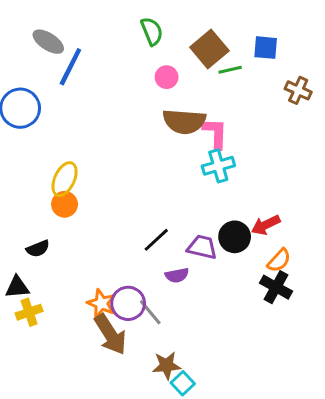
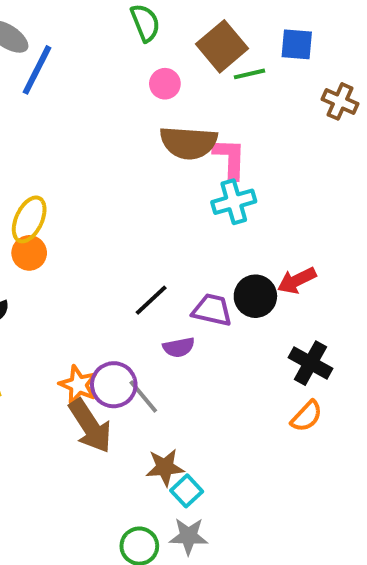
orange semicircle: (279, 260) -> (307, 416), moved

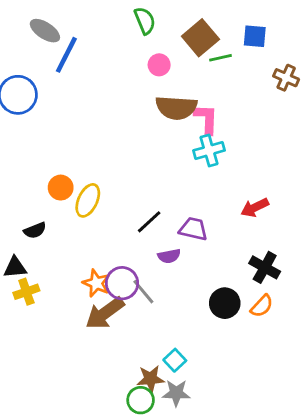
yellow ellipse: (29, 219) -> (88, 200), moved
black circle: (255, 296) -> (225, 303), moved
brown arrow: (90, 426) -> (105, 313), turned 87
brown star: (165, 467) -> (151, 379), moved

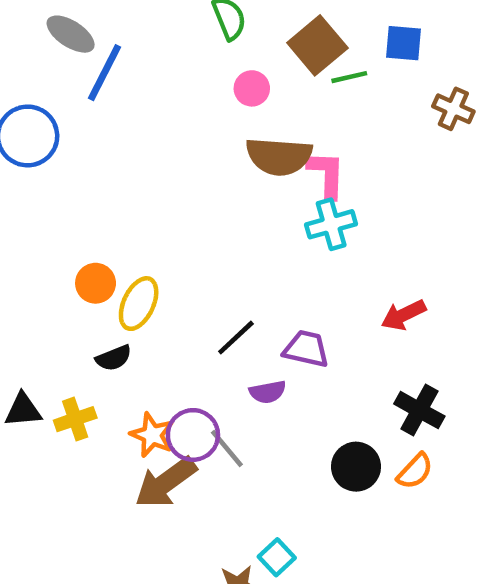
black semicircle: (35, 230) -> (114, 358), moved
yellow cross: (26, 292) -> (75, 419), moved

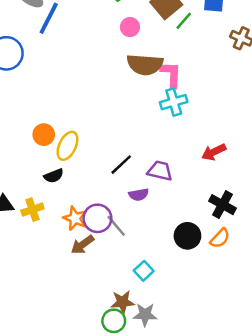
green line: (349, 77) -> (184, 21), turned -36
brown arrow: (166, 483) -> (82, 245), size x0.7
cyan square: (277, 557) -> (144, 271), moved

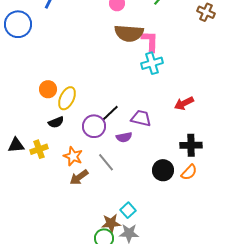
black cross: (222, 205) -> (191, 145), turned -30
purple circle: (97, 218) -> (94, 126), moved
cyan square: (144, 271) -> (128, 210), moved

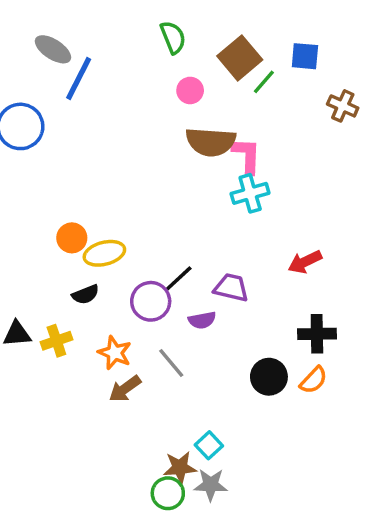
yellow ellipse: (67, 98) -> (104, 253), turned 50

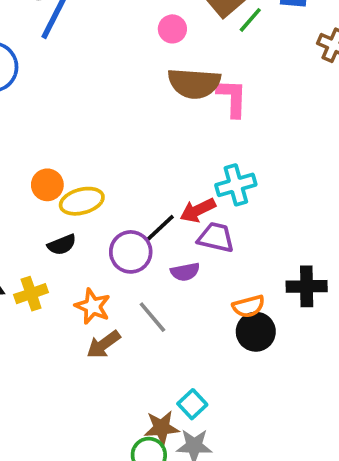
cyan cross: (250, 193) -> (236, 185), moved
red arrow: (305, 262) -> (198, 210), moved
orange semicircle: (314, 380) -> (249, 306), moved, turned 32

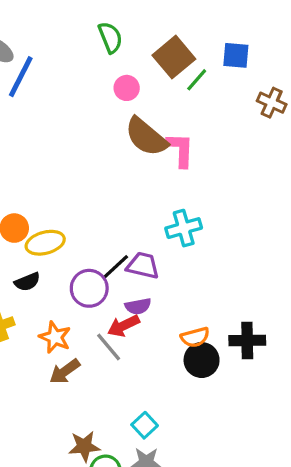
brown semicircle: (194, 83) -> (146, 137), turned 36
red arrow: (198, 210) -> (123, 326), moved
purple trapezoid: (216, 237) -> (143, 266), moved
black cross: (307, 286) -> (247, 340), moved
brown star: (162, 428) -> (84, 446), moved

